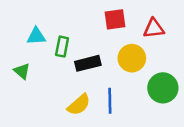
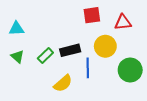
cyan triangle: (36, 36) -> (16, 29), moved
green rectangle: (62, 47) -> (45, 56), moved, turned 35
blue line: (110, 101) -> (88, 68), moved

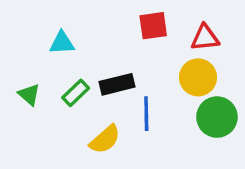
cyan triangle: (16, 29) -> (62, 43), moved
yellow circle: (105, 46) -> (198, 77), moved

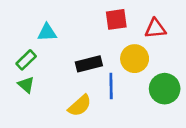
yellow circle: (198, 77) -> (135, 59), moved
green rectangle: (76, 93) -> (26, 60), moved
green triangle: (29, 95) -> (26, 85), moved

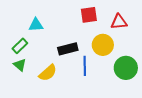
yellow semicircle: (80, 106) -> (48, 73), moved

